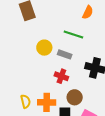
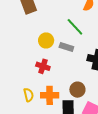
green line: (73, 35) -> (75, 27), turned 30
red cross: (61, 76) -> (43, 66), moved

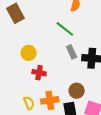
yellow circle: (46, 40) -> (29, 53), moved
gray rectangle: (66, 47) -> (72, 52), moved, turned 56

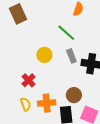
yellow circle: (29, 53) -> (44, 55), moved
red cross: (39, 73) -> (28, 80), moved, turned 32

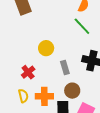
green line: (66, 33) -> (82, 26), moved
gray rectangle: (71, 56) -> (65, 68), moved

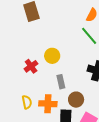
gray rectangle: (65, 68) -> (61, 82), moved
red cross: (28, 72) -> (31, 66), moved

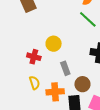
red cross: (31, 66) -> (34, 57), turned -32
yellow semicircle: (27, 102) -> (35, 83), moved

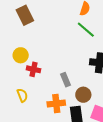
yellow circle: (54, 44) -> (21, 55), moved
yellow semicircle: (35, 83) -> (22, 95), moved

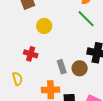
yellow circle: (21, 55) -> (44, 26), moved
brown circle: (83, 95) -> (80, 68), moved

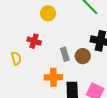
yellow semicircle: (17, 79) -> (16, 58), moved

